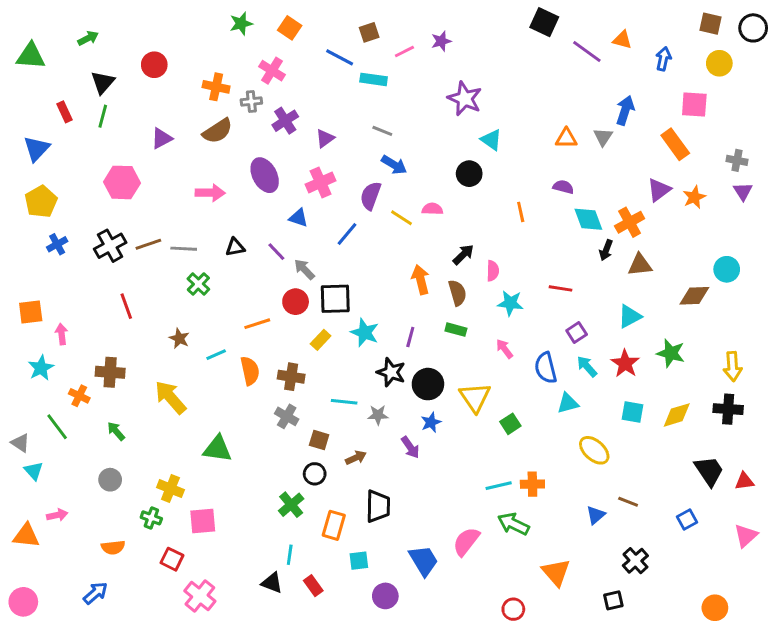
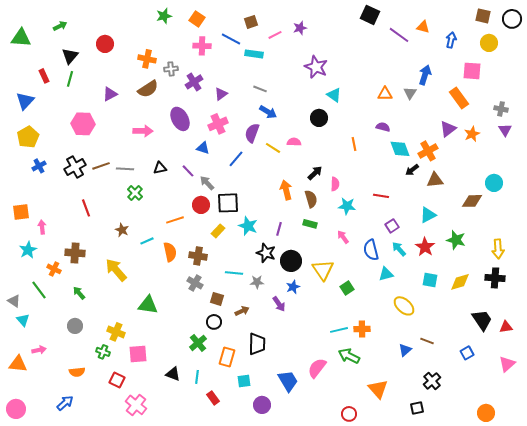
pink cross: (272, 71) -> (202, 46), moved, turned -30
black arrow: (606, 250) -> (412, 170), turned 32
black triangle: (272, 583) -> (173, 374), moved

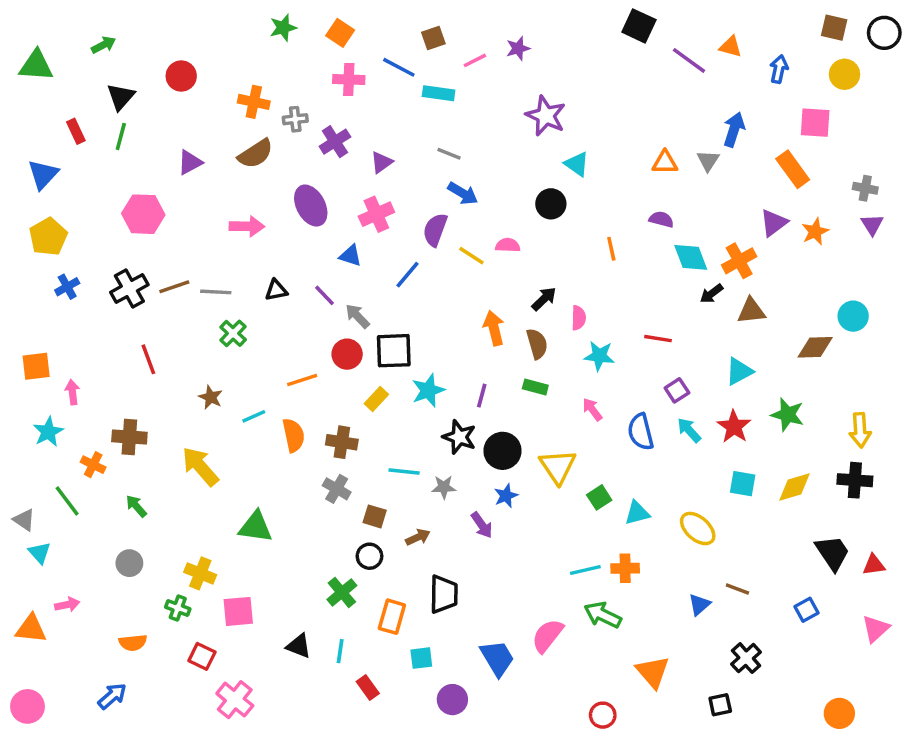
cyan star: (248, 226) -> (428, 390), turned 30
cyan triangle: (386, 274) -> (637, 513), moved

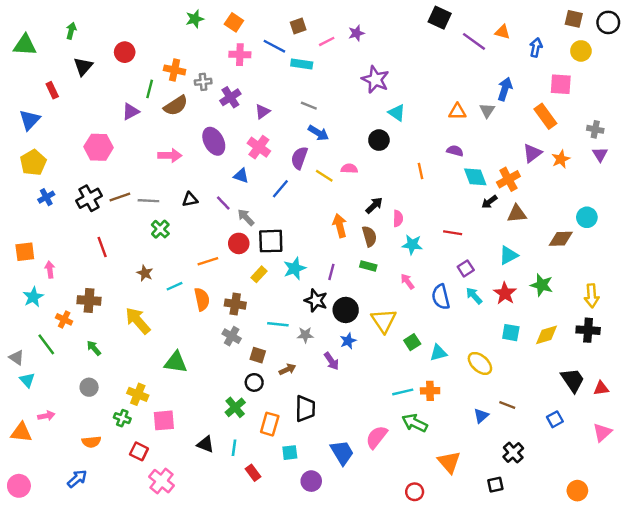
green arrow: (103, 45) -> (71, 31), turned -49
green line: (121, 136) -> (150, 89), moved
pink cross: (376, 214) -> (259, 147), turned -30

